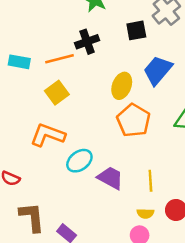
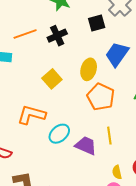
orange line: (60, 59) -> (25, 34), moved
yellow square: (57, 93) -> (52, 79), moved
yellow line: (150, 181) -> (109, 136), moved
yellow semicircle: (145, 214) -> (117, 172), turned 80

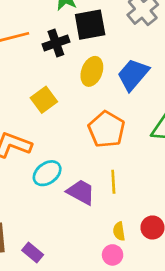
black square: (97, 23) -> (90, 25), moved, size x1.4
yellow ellipse: (89, 69) -> (92, 71), moved

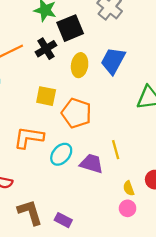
yellow square: (44, 100) -> (46, 96), turned -30
orange pentagon: (106, 129) -> (76, 113), moved

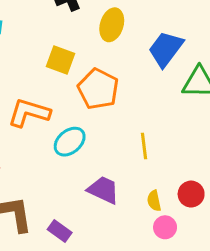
blue trapezoid: (113, 61) -> (166, 49), moved
purple trapezoid: (91, 164) -> (103, 190), moved
pink circle: (128, 208) -> (165, 227), moved

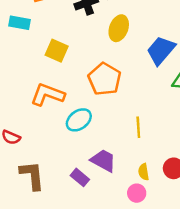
yellow square: (60, 60) -> (57, 51), moved
pink circle: (165, 227) -> (137, 193), moved
purple rectangle: (60, 231) -> (80, 177), moved

